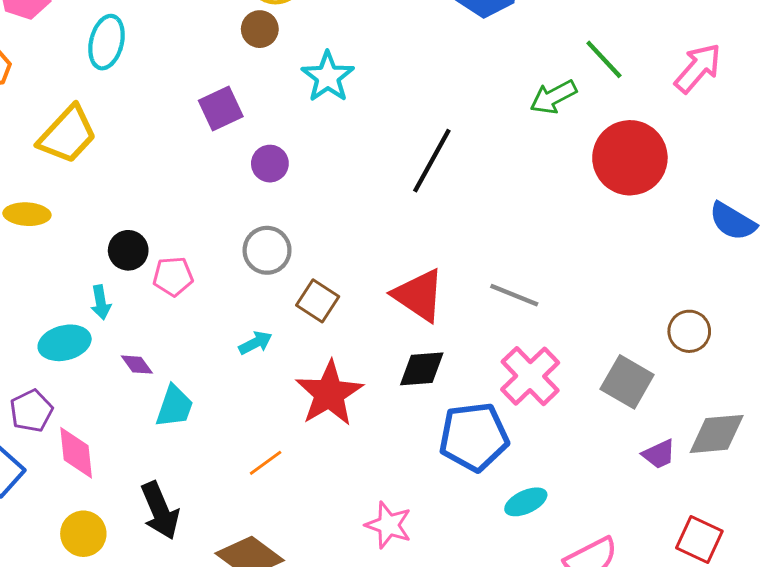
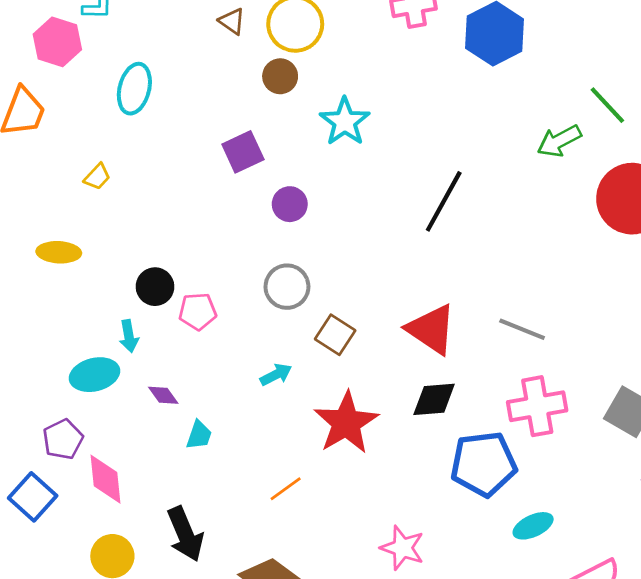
yellow trapezoid: (67, 135) -> (97, 177), size x0.5
pink cross: (530, 376) -> (537, 406), turned 34
cyan trapezoid: (174, 406) -> (199, 435), size x0.7

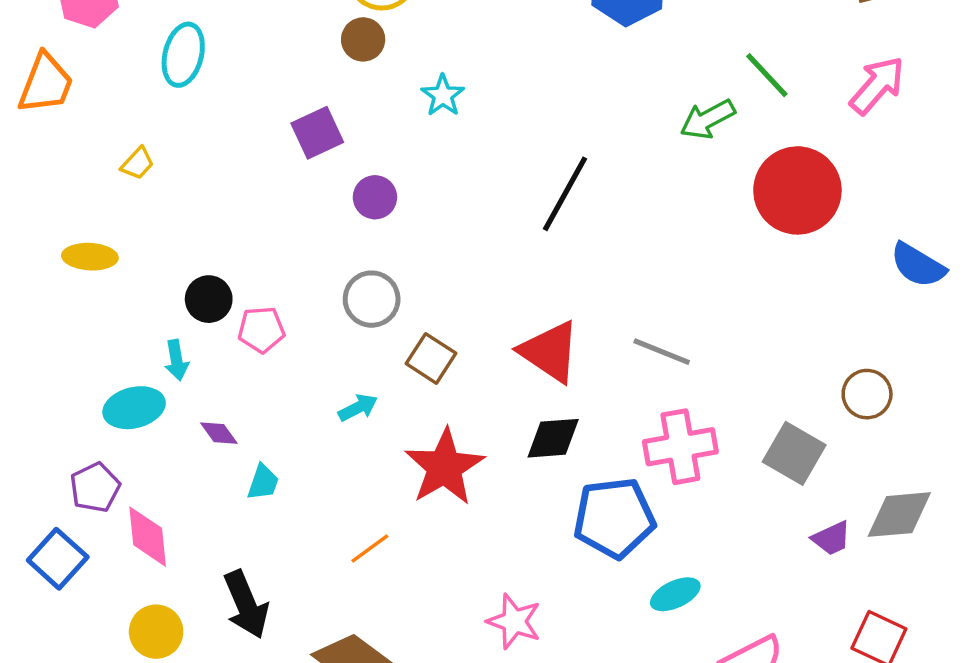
cyan star: (345, 122) -> (443, 95), size x0.7

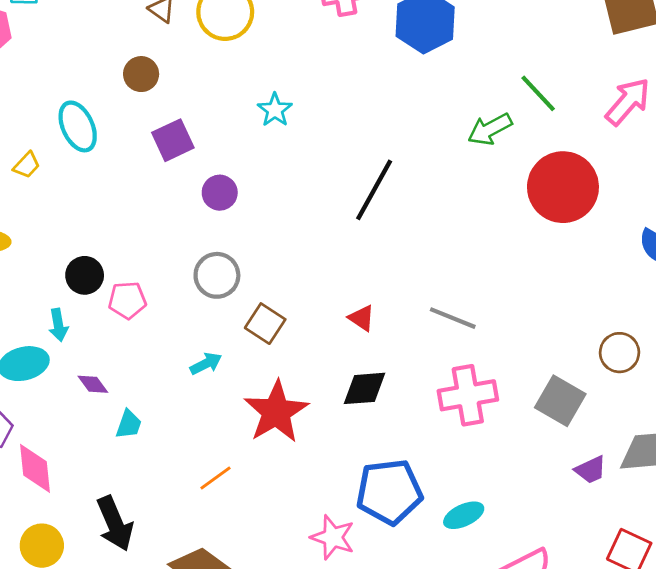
brown circle: (363, 39) -> (141, 74), moved
cyan ellipse: (183, 55) -> (78, 126), moved, turned -39
red triangle: (550, 352) -> (362, 318), size x0.5
blue pentagon: (614, 518) -> (389, 492), moved

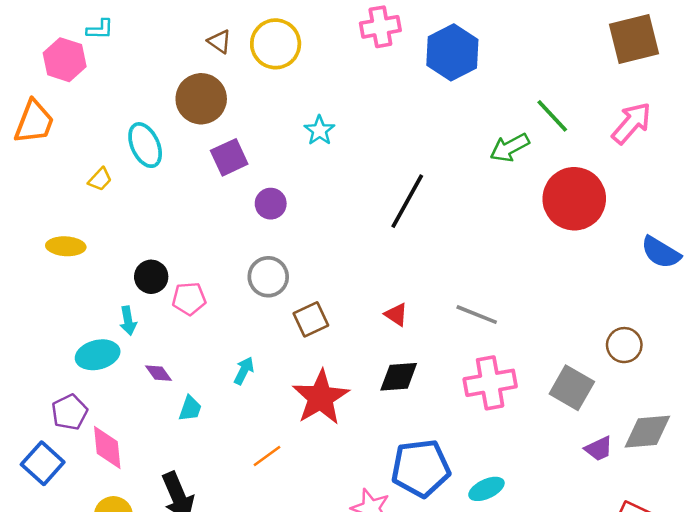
brown circle: (141, 74) -> (201, 99), size x1.6
brown square: (265, 324) -> (311, 319), turned 32
cyan arrow: (206, 364) -> (244, 371), moved, turned -36

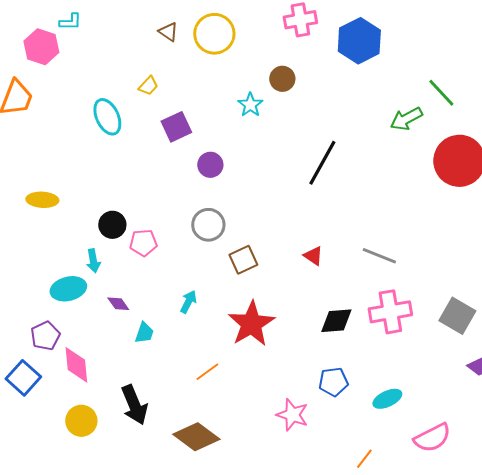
brown circle: (201, 99) -> (282, 79), moved, size x0.6
yellow trapezoid: (100, 179) -> (148, 86), moved
black diamond: (399, 377) -> (336, 321), moved
blue pentagon: (421, 468) -> (333, 382), size x0.6

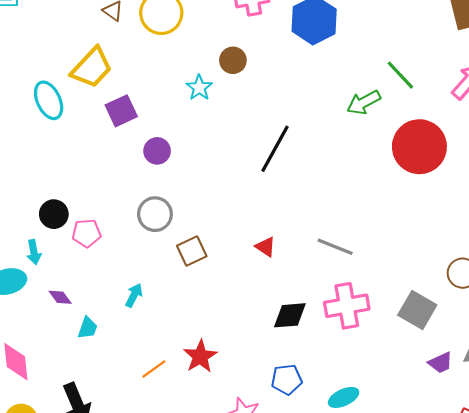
yellow trapezoid: (148, 86) -> (92, 68), size x2.0
red star: (251, 324) -> (200, 356), moved, size x0.7

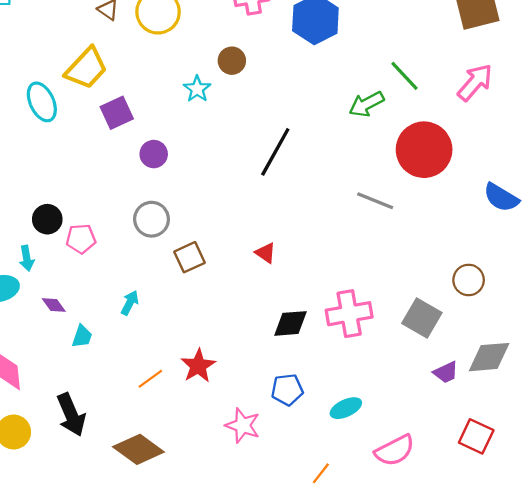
gray line: (335, 247) -> (375, 201), moved

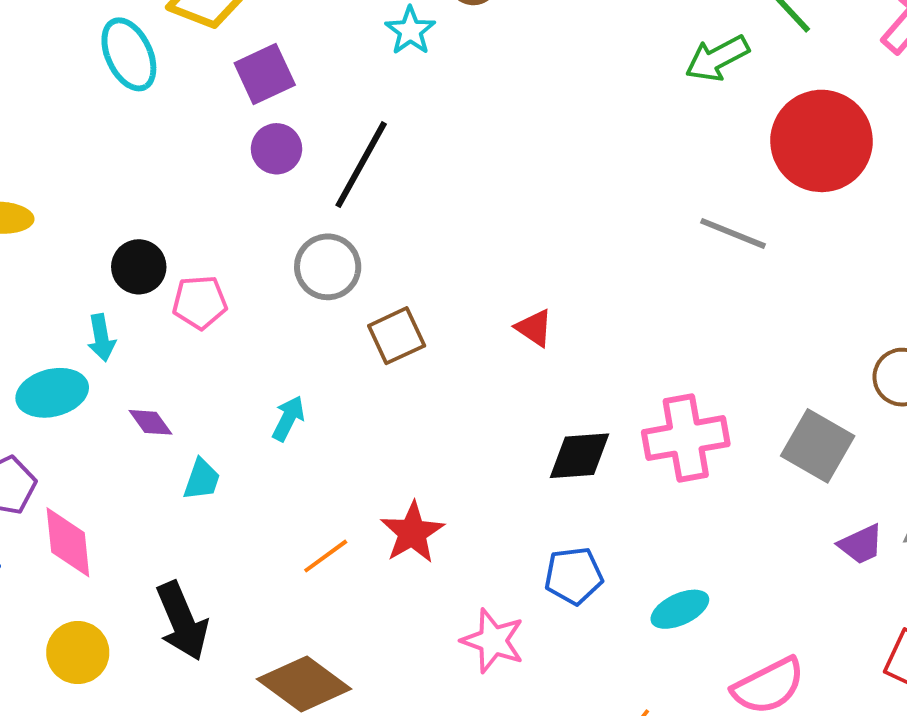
black line: (275, 152) -> (361, 165), moved
purple circle: (154, 154) -> (276, 149), moved

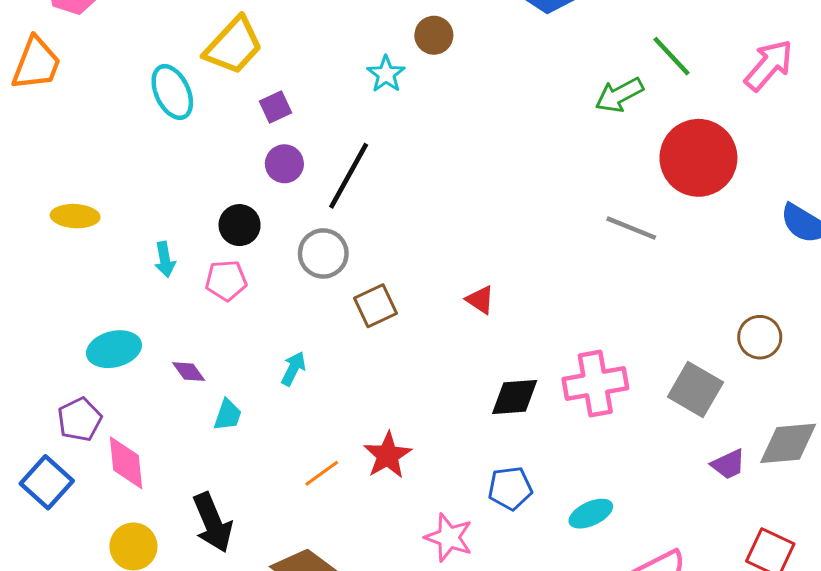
purple square: (265, 74) -> (275, 107), size x0.7
black circle: (139, 267) -> (240, 225), moved
cyan arrow: (101, 338) -> (165, 259), moved

